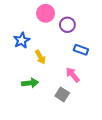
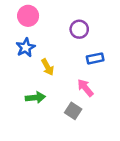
pink circle: (46, 13) -> (28, 16), moved
blue rectangle: (81, 50) -> (95, 58), turned -32

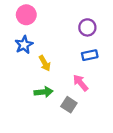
purple circle: (79, 29) -> (87, 27), moved
green arrow: (35, 97) -> (44, 92), moved

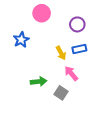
pink circle: (26, 15) -> (42, 13), moved
yellow arrow: (45, 63) -> (61, 53), moved

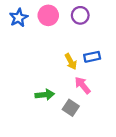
purple circle: (77, 24) -> (80, 15), moved
blue star: (21, 40) -> (19, 18), moved

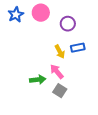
purple circle: (80, 15) -> (68, 24), moved
pink arrow: (83, 85) -> (57, 72), moved

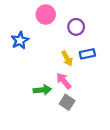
blue star: (16, 15) -> (20, 40), moved

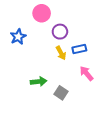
purple circle: (76, 27) -> (60, 32), moved
pink arrow: (64, 81) -> (86, 73), moved

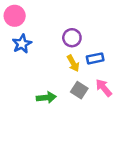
pink circle: (42, 13) -> (15, 16), moved
gray square: (61, 93) -> (79, 90), moved

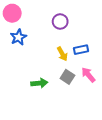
purple circle: (72, 38) -> (60, 22), moved

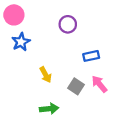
yellow arrow: (62, 54) -> (46, 75), moved
green arrow: (39, 83) -> (49, 109), moved

